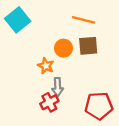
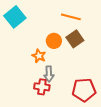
brown square: (88, 46) -> (75, 39), turned -30
red cross: (49, 102) -> (42, 87), turned 35

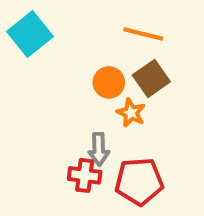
orange star: (39, 56) -> (131, 113), moved
red pentagon: (84, 90) -> (139, 182), moved

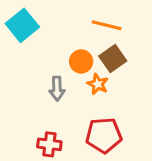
gray arrow: (99, 149) -> (57, 89), moved
red cross: (85, 175) -> (49, 144), moved

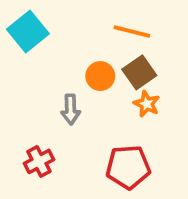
orange star: (98, 84) -> (147, 104), moved
red cross: (49, 144) -> (39, 161), moved, turned -35

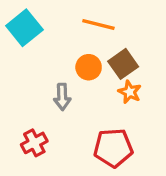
orange line: (132, 31) -> (98, 24), moved

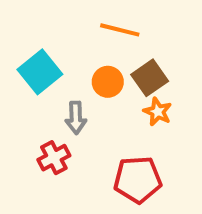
cyan square: (24, 28) -> (40, 72), moved
red cross: (34, 143) -> (54, 158), moved

